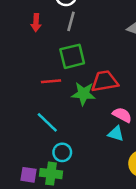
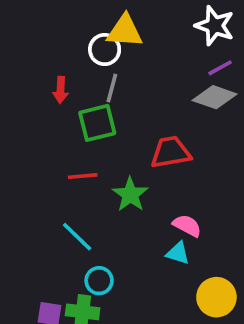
green square: (72, 56) -> (97, 123), moved
red trapezoid: (105, 81) -> (171, 152), moved
green star: (83, 94) -> (130, 194), turned 30

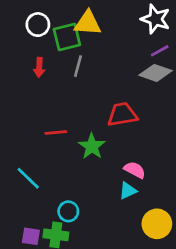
white circle: (105, 50) -> (38, 25), moved
green square: (97, 123) -> (67, 37), moved
cyan line: (77, 237) -> (28, 178), moved
cyan triangle: (178, 253) -> (128, 191), turned -42

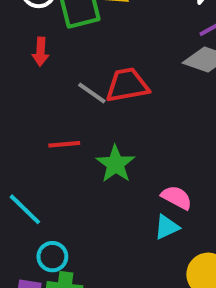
gray line: (78, 66) -> (92, 93), moved, turned -70
red trapezoid: (122, 114) -> (127, 85), moved
cyan circle: (68, 211) -> (52, 257), moved

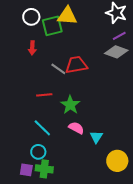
pink semicircle: (177, 197) -> (76, 128), moved
cyan line: (25, 209) -> (42, 128), moved
cyan triangle: (167, 227) -> (96, 137), turned -32

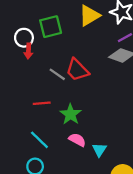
yellow triangle: (67, 16) -> (89, 16), moved, turned -35
white circle: (31, 17) -> (24, 38), moved
red trapezoid: (76, 65) -> (77, 70), turned -125

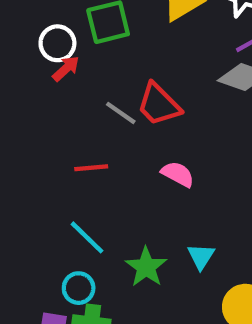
red arrow: (28, 51) -> (66, 69), turned -136
green star: (71, 114) -> (146, 267), moved
pink semicircle: (77, 140) -> (178, 174), moved

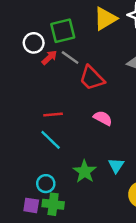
red arrow: (66, 69) -> (49, 57), moved
gray line: (121, 113) -> (70, 57), moved
cyan line: (87, 237) -> (51, 140), moved

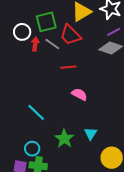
red arrow: (49, 57) -> (35, 44), turned -40
red trapezoid: (92, 78) -> (70, 35), moved
red line: (53, 114) -> (68, 67), moved

